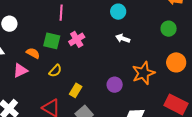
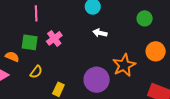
purple circle: (115, 85) -> (97, 80), size x1.6

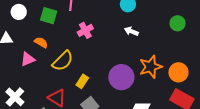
green square: (30, 42) -> (49, 16), moved
orange circle: (156, 51) -> (178, 72), moved
yellow semicircle: (36, 72) -> (63, 61), size x1.6

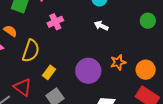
yellow semicircle: (63, 61) -> (31, 51), turned -30
orange star: (151, 67) -> (118, 62), size x0.7

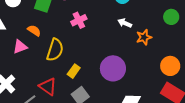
orange star: (118, 62) -> (144, 37), moved

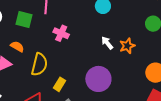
pink cross: (79, 20) -> (61, 33), turned -35
white arrow: (125, 23) -> (107, 43), moved, turned 32

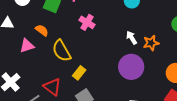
yellow semicircle: (39, 64) -> (62, 51), turned 130
purple circle: (98, 79) -> (131, 67), moved

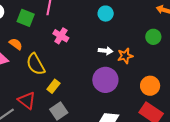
white arrow: (132, 38) -> (106, 51), turned 128

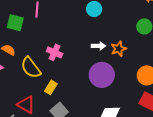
pink cross: (61, 36) -> (55, 52), moved

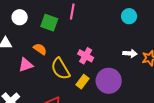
purple circle: (102, 75) -> (109, 81), moved
yellow rectangle: (51, 87) -> (83, 82), moved

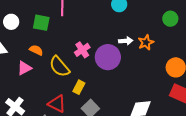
pink cross: (86, 56) -> (82, 50), turned 35
purple circle: (109, 81) -> (108, 57), moved
yellow rectangle: (83, 82) -> (79, 87), moved

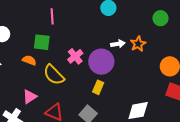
green square: (41, 23) -> (42, 42), moved
pink triangle: (24, 68) -> (30, 97), moved
yellow rectangle: (79, 87) -> (98, 87), moved

